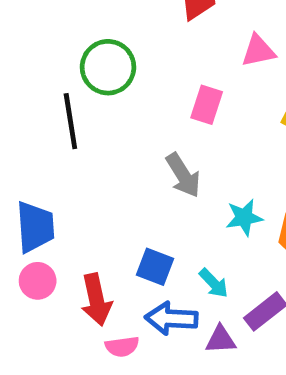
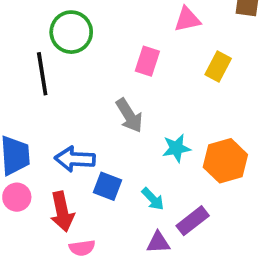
blue arrow: (171, 318) -> (75, 159), moved

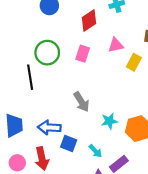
pink rectangle: (147, 61) -> (83, 54), moved
yellow rectangle: (218, 67) -> (134, 62), moved
pink circle: (17, 197) -> (17, 163), moved

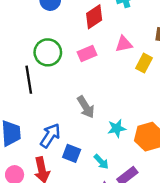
pink rectangle: (83, 54) -> (87, 54), turned 49
blue arrow: (49, 127) -> (50, 136), turned 120

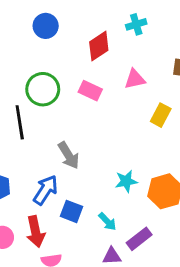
pink rectangle: (87, 54) -> (90, 91), turned 48
yellow rectangle: (144, 63) -> (161, 115), moved
gray arrow: (86, 107) -> (69, 155), moved

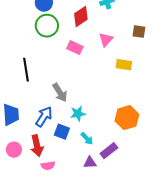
pink triangle: (135, 79) -> (106, 40), turned -35
green circle: (43, 89) -> (47, 26), moved
yellow rectangle: (161, 115) -> (124, 65), turned 70
cyan star: (126, 181) -> (78, 114), moved

